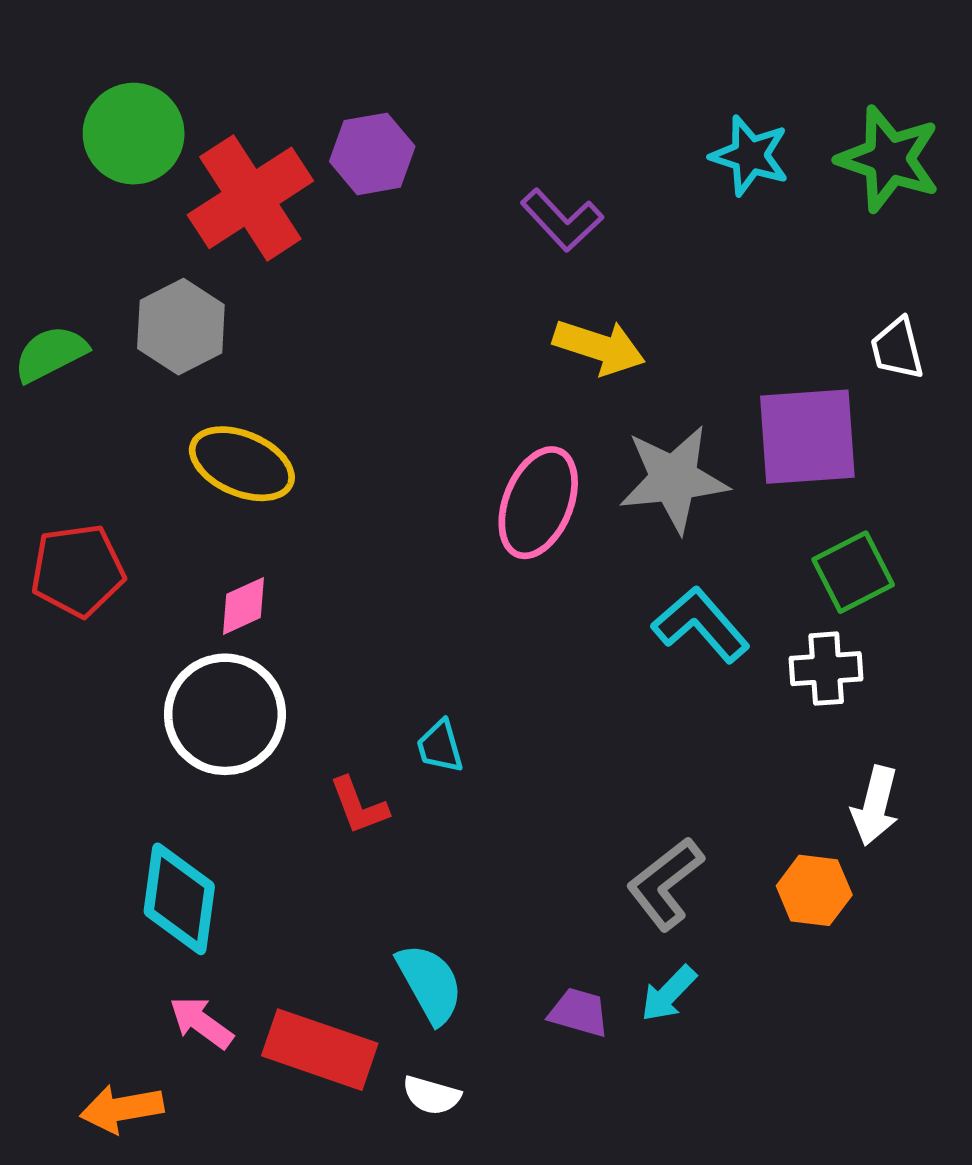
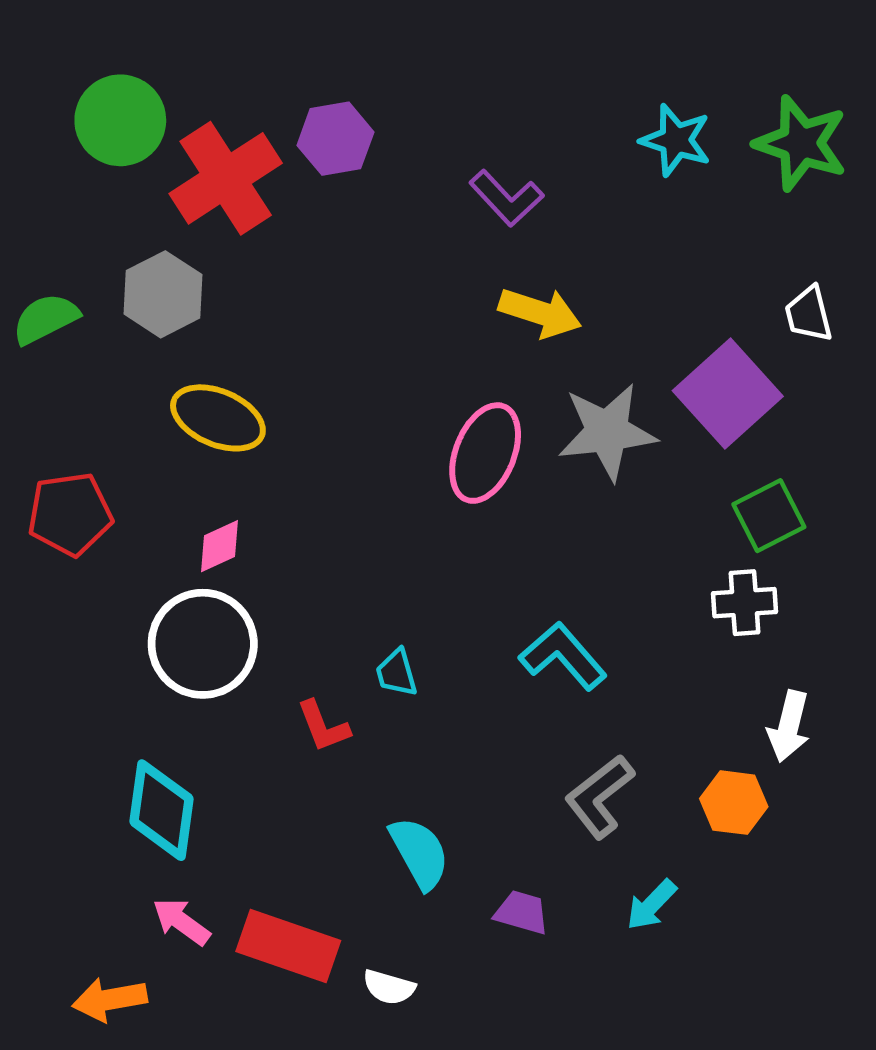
purple square: (807, 437) -> (728, 394), turned -38
cyan L-shape: (701, 625) -> (563, 656), moved
cyan semicircle: (430, 984) -> (419, 853), moved
cyan arrow: (669, 994) -> (651, 905), moved

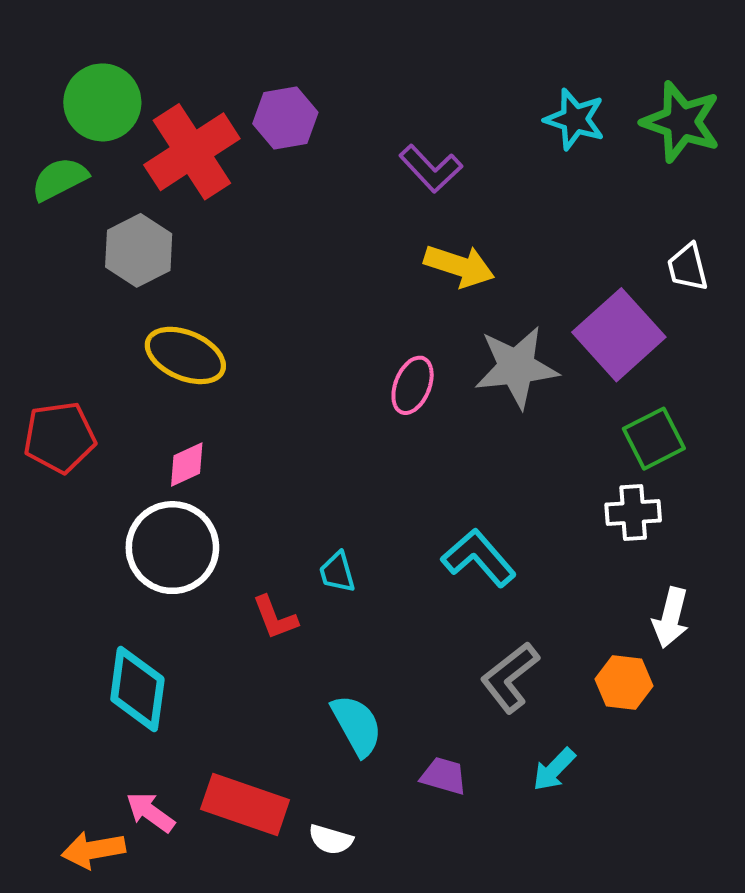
green semicircle: (46, 319) -> (60, 179), moved
pink ellipse: (485, 453) -> (413, 385), size x0.7
pink arrow: (181, 922) -> (150, 812), moved

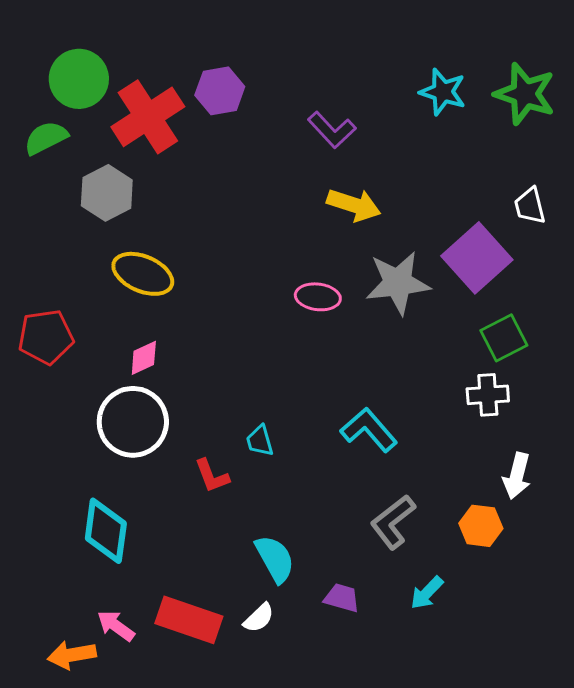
pink ellipse: (413, 385) -> (318, 297), turned 75
white semicircle: (331, 840) -> (259, 618), moved, turned -60

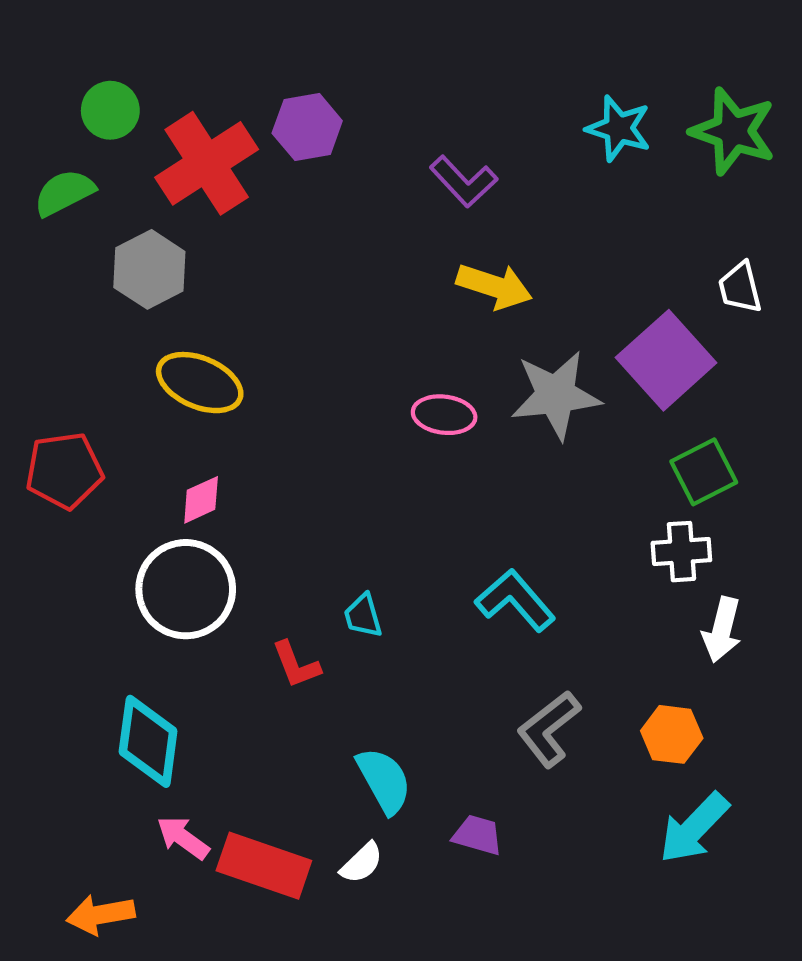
green circle: (79, 79) -> (110, 110), size x0.7
white arrow: (517, 476) -> (722, 630), moved
cyan arrow: (427, 593) -> (694, 828), moved, size x1.5
pink arrow: (116, 626) -> (183, 838), moved

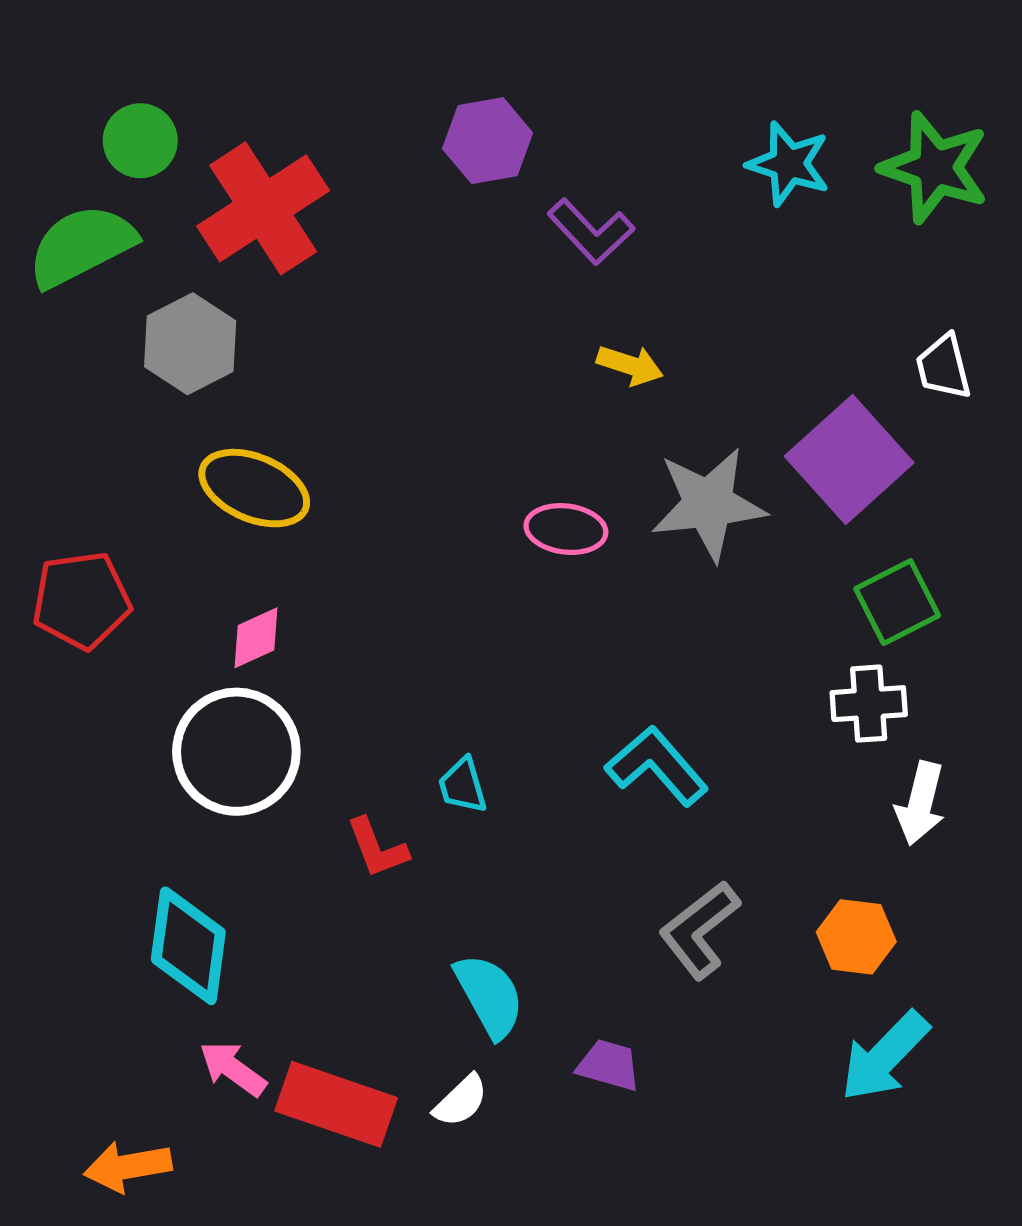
purple hexagon: (307, 127) -> (488, 141), moved
green semicircle: (64, 193) -> (81, 246), size x1.4
yellow arrow: (494, 286) -> (630, 365), size x0.7

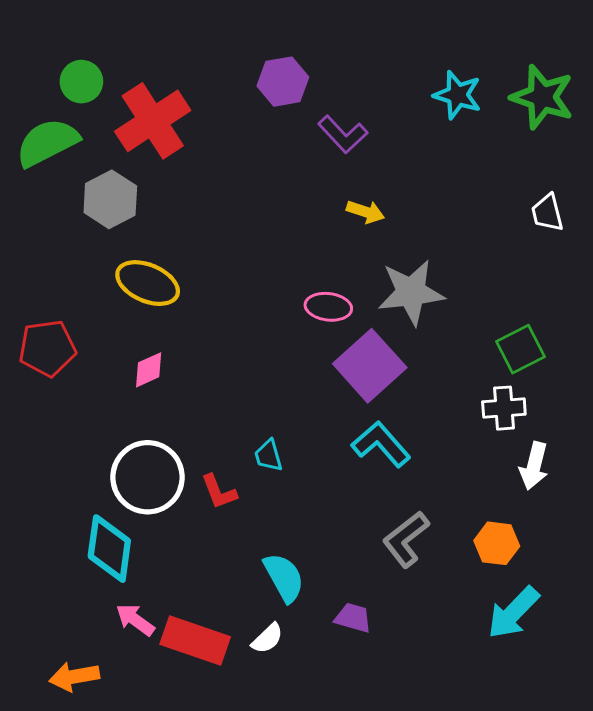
purple square: (849, 460) -> (370, 366), moved
white circle: (236, 752) -> (148, 477), moved

